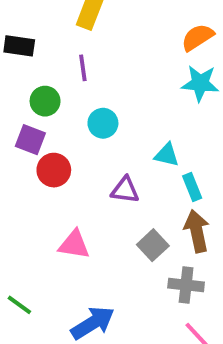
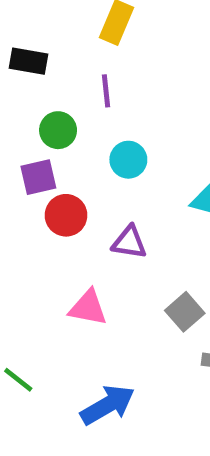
purple square: (30, 140) -> (38, 177), turned -36
purple triangle: (125, 190) -> (129, 242), moved

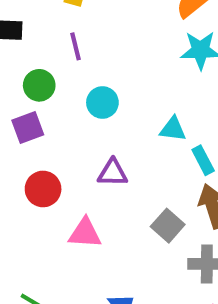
red circle: (66, 215) -> (43, 189), moved

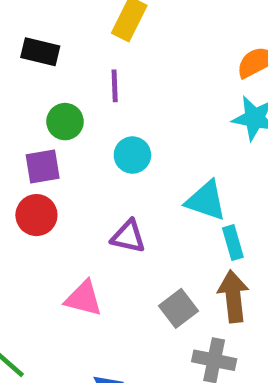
cyan triangle: (173, 129) -> (206, 201), size x1.4
red circle: (43, 189) -> (36, 215), moved

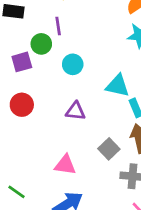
green circle: (65, 122) -> (41, 44), moved
purple square: (43, 167) -> (22, 62), moved
pink triangle: (83, 298) -> (65, 165), moved

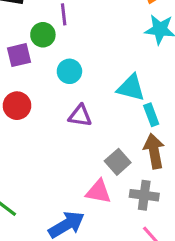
cyan circle: (73, 64) -> (69, 71), moved
pink triangle: (65, 165) -> (98, 192), moved

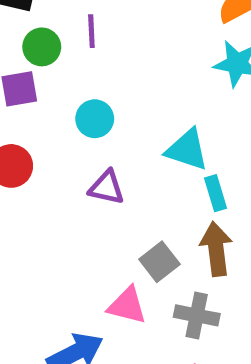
green circle: (43, 35) -> (42, 47), moved

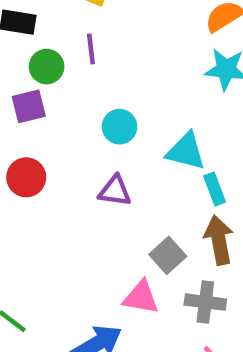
cyan circle: (95, 119) -> (120, 127), moved

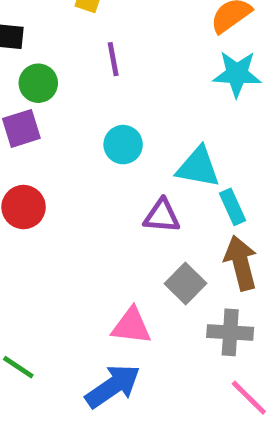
purple line: (91, 49) -> (113, 59), moved
purple triangle: (115, 191) -> (162, 216), moved
pink triangle: (141, 297) -> (131, 326), moved

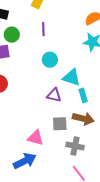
cyan circle: (123, 145) -> (50, 60), moved
brown arrow: (241, 263) -> (83, 119), turned 110
gray square: (185, 283) -> (60, 124), turned 35

